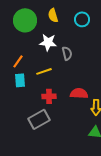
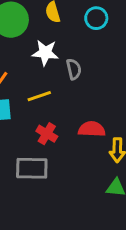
red cross: (49, 96) -> (47, 134), turned 32
gray rectangle: (39, 119) -> (32, 168), turned 30

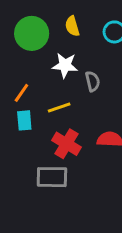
red cross: (47, 134) -> (66, 144), size x1.4

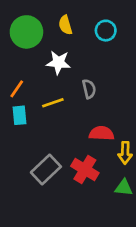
gray semicircle: (93, 81) -> (89, 89), moved
red cross: (66, 144) -> (85, 170), moved
gray rectangle: (52, 177) -> (46, 170), turned -44

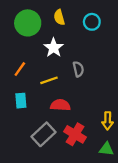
white star: (58, 62) -> (54, 48), turned 30
cyan rectangle: (20, 115) -> (21, 101), moved
red semicircle: (102, 133) -> (60, 105), moved

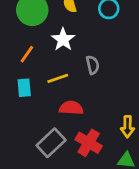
orange line: (20, 69) -> (27, 54), moved
cyan rectangle: (21, 101) -> (24, 88), moved

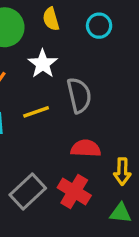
gray semicircle: (93, 65) -> (79, 95), size x1.5
red semicircle: (71, 108) -> (86, 148), moved

